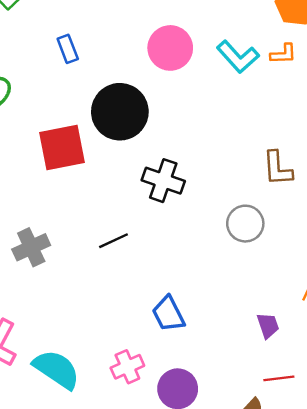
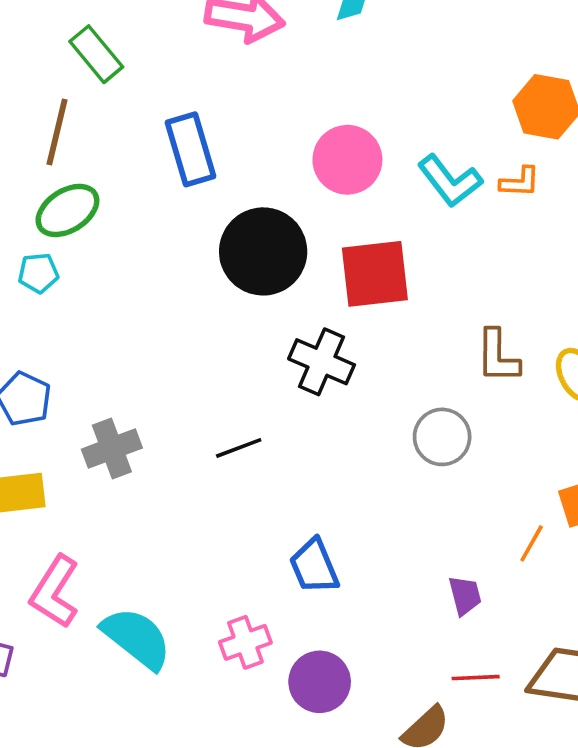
blue rectangle: (68, 49) -> (190, 149), size x1.6
red square: (62, 148) -> (375, 274), moved

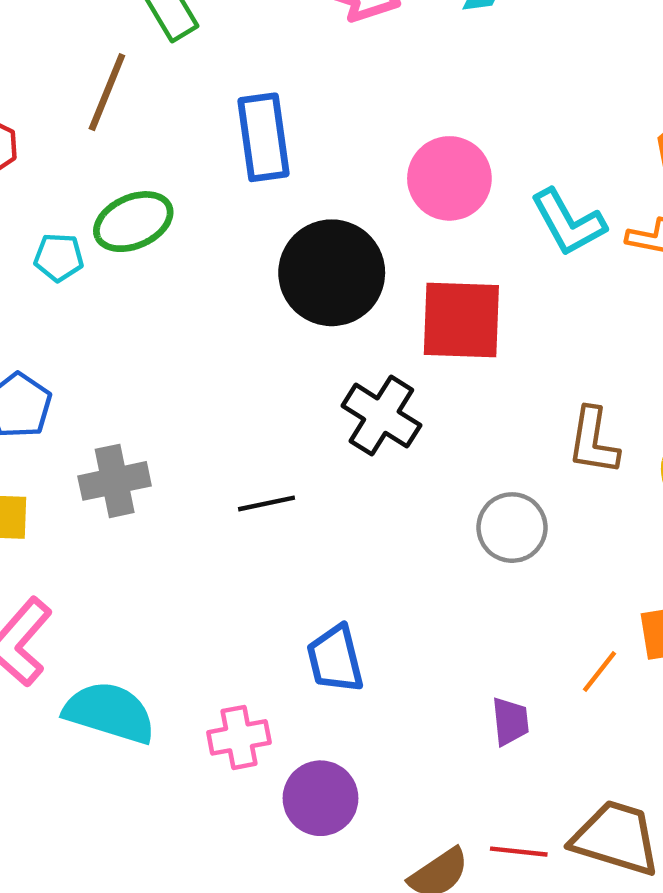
green ellipse: (67, 210) -> (133, 222), moved
cyan semicircle: (137, 638) -> (110, 712), turned -30
red line: (476, 678) -> (519, 852), moved

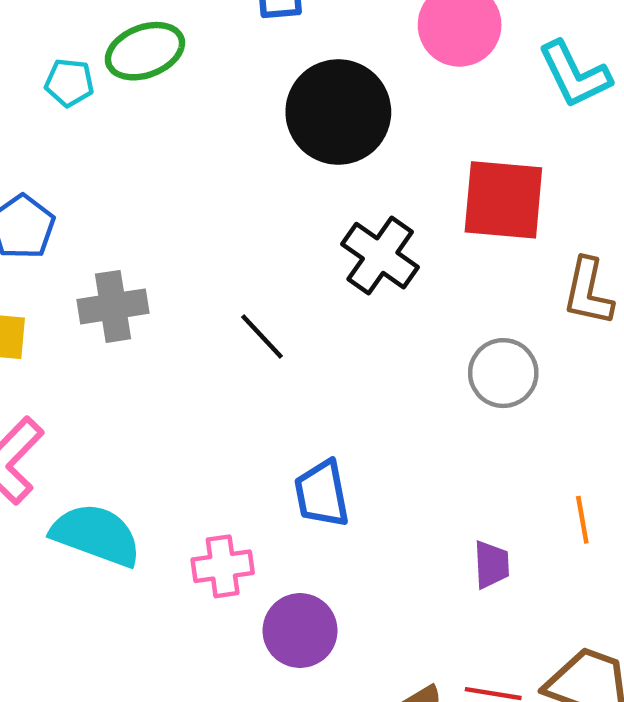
red square: (461, 320) -> (503, 200), moved
black line: (267, 503) -> (262, 336), turned 56
orange line: (600, 671) -> (582, 520), turned -51

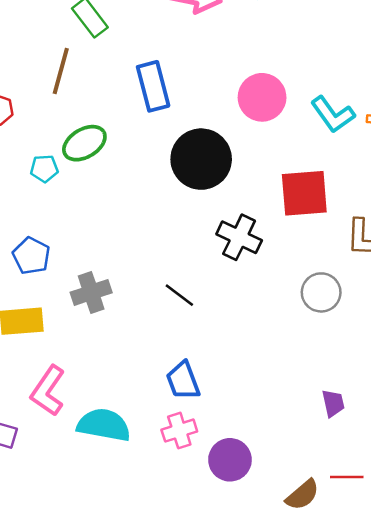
blue trapezoid: (322, 494) -> (183, 381), moved

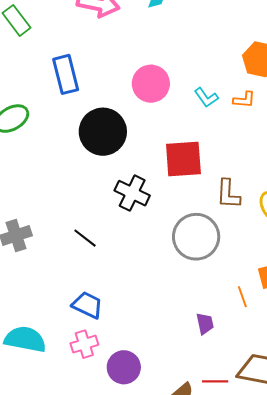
cyan L-shape: (333, 115) -> (206, 97), size x0.7
gray circle: (321, 292) -> (196, 237), size x1.5
blue trapezoid: (183, 381) -> (87, 305), turned 136

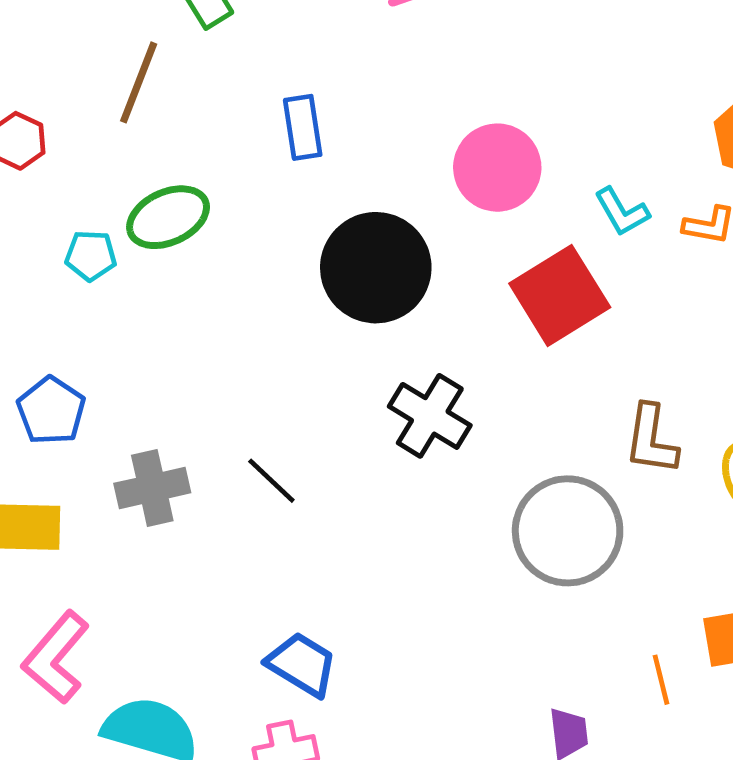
blue rectangle: (66, 74) -> (303, 127), size x0.7
red square: (183, 159) -> (560, 295), moved, turned -33
black line: (85, 238) -> (271, 481), moved

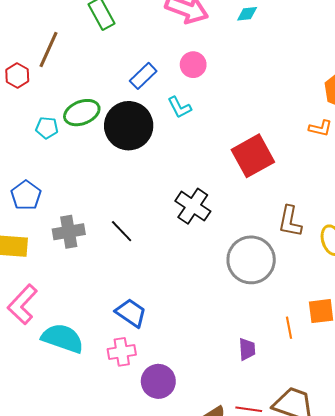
brown line: (139, 82) -> (48, 49), moved
blue rectangle: (303, 127) -> (143, 76), turned 52
pink circle: (497, 168) -> (193, 65), moved, size x0.7
cyan L-shape: (622, 212) -> (180, 107), moved
black circle: (376, 268) -> (129, 126), moved

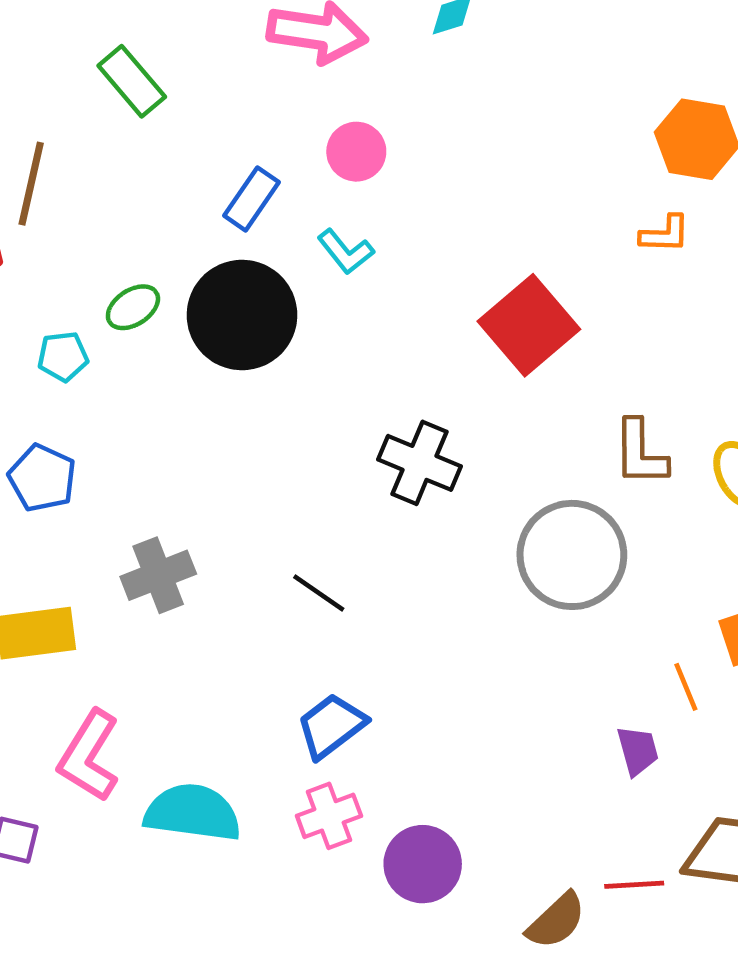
green ellipse: (82, 113) -> (133, 307), size x0.7
blue pentagon: (26, 195) -> (42, 478), moved
black line: (122, 231) -> (319, 593), moved
blue trapezoid: (131, 313) -> (331, 726), turned -60
purple trapezoid: (247, 349) -> (638, 751), moved

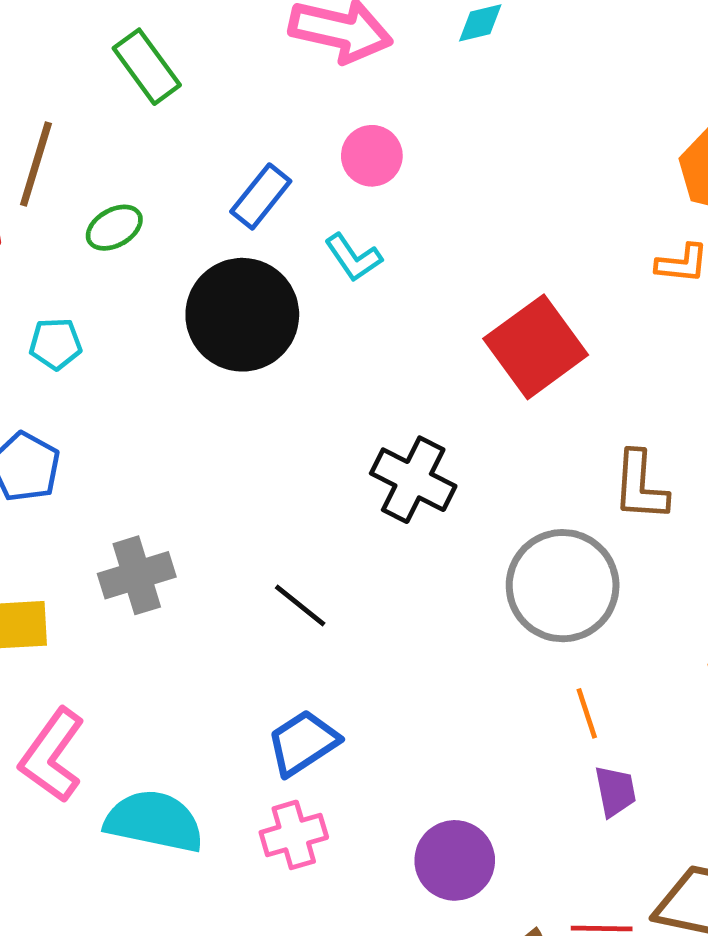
green ellipse: (133, 307) -> (114, 228), moved
orange line: (686, 687) -> (587, 713), moved
purple circle: (423, 864) -> (455, 860), moved

